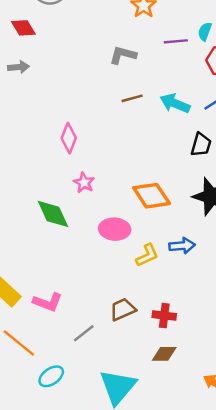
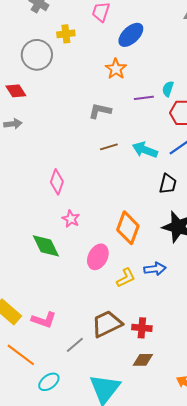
orange diamond: (152, 196) -> (128, 228), turned 56
pink ellipse: (115, 229) -> (98, 257), turned -65
brown trapezoid: (123, 309) -> (107, 324), size x1.4

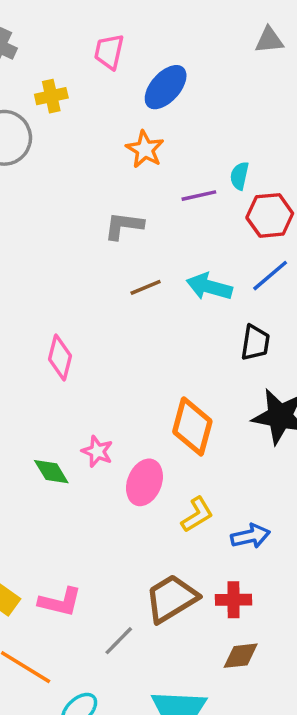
pink star: (71, 219) -> (97, 451), moved
green diamond: (46, 246) -> (51, 472), size x0.7
blue arrow: (155, 269) -> (251, 536), moved

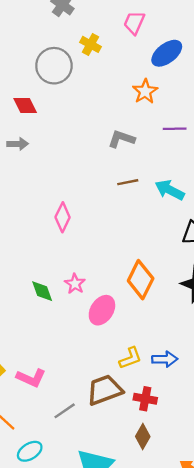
yellow cross: (51, 96) -> (90, 44), turned 30
yellow L-shape: (197, 515) -> (130, 358), moved
brown diamond: (241, 656) -> (143, 436), turned -65

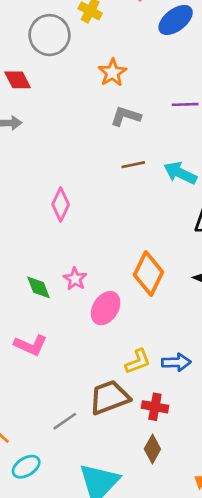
orange star: (145, 91) -> (112, 73), moved
pink L-shape: (31, 378) -> (31, 345), moved

